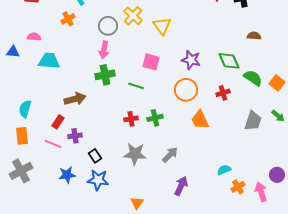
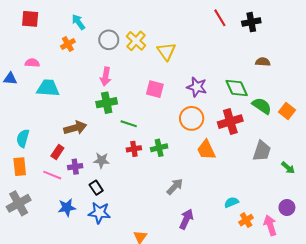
gray circle: (108, 26) -> (109, 40), moved
green line: (136, 86) -> (129, 124), moved
red cross: (223, 93) -> (230, 122), size x1.6
green arrow: (278, 116) -> (288, 168), moved
gray star: (135, 154) -> (101, 160), moved, size x0.7

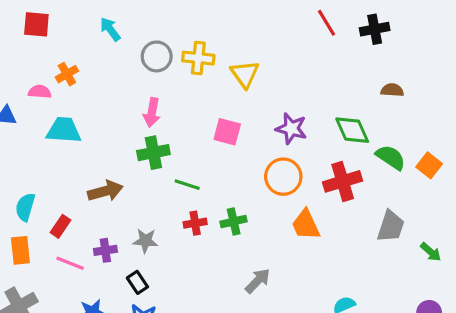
yellow cross: (136, 41) -> (198, 58), turned -36
orange cross: (68, 44) -> (67, 74), moved
red rectangle: (57, 152) -> (61, 226), moved

